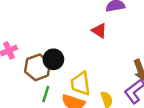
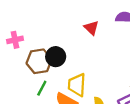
red triangle: (99, 31) -> (91, 28), moved

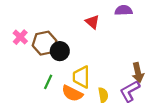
pink cross: (15, 40) -> (20, 37), turned -32
brown hexagon: (39, 61) -> (44, 43), moved

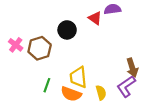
red triangle: (92, 22) -> (95, 18), moved
black circle: (60, 51) -> (67, 30), moved

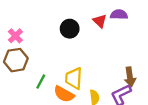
brown hexagon: (40, 48) -> (16, 60), moved

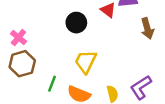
brown arrow: (130, 77) -> (147, 28), moved
yellow trapezoid: (74, 78) -> (86, 62), moved, turned 30

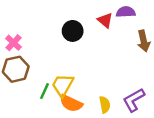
yellow trapezoid: (86, 62) -> (63, 85), moved

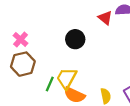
black circle: (73, 31) -> (75, 39), moved

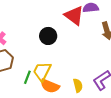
red triangle: (105, 18) -> (74, 16), size x1.5

